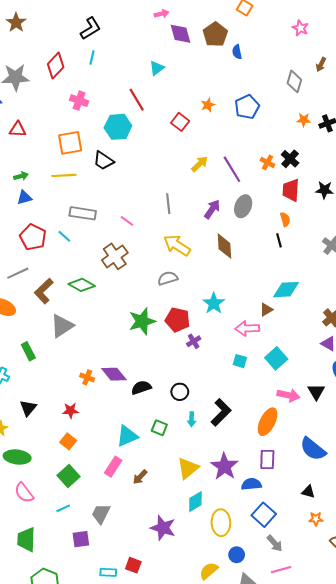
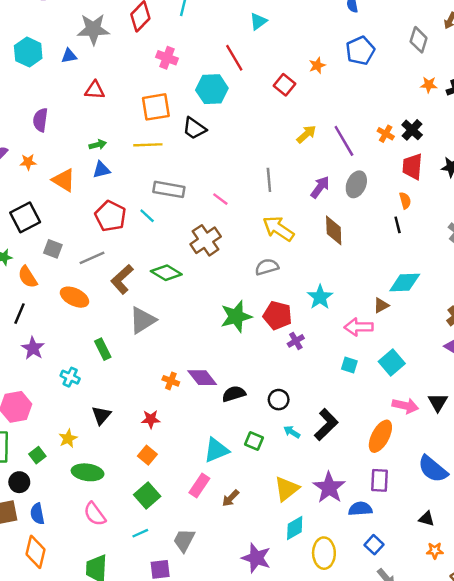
blue pentagon: (247, 107) -> (360, 51), moved
cyan arrow: (192, 419) -> (292, 432), turned 120
blue square: (264, 515) -> (374, 545), size x0.7

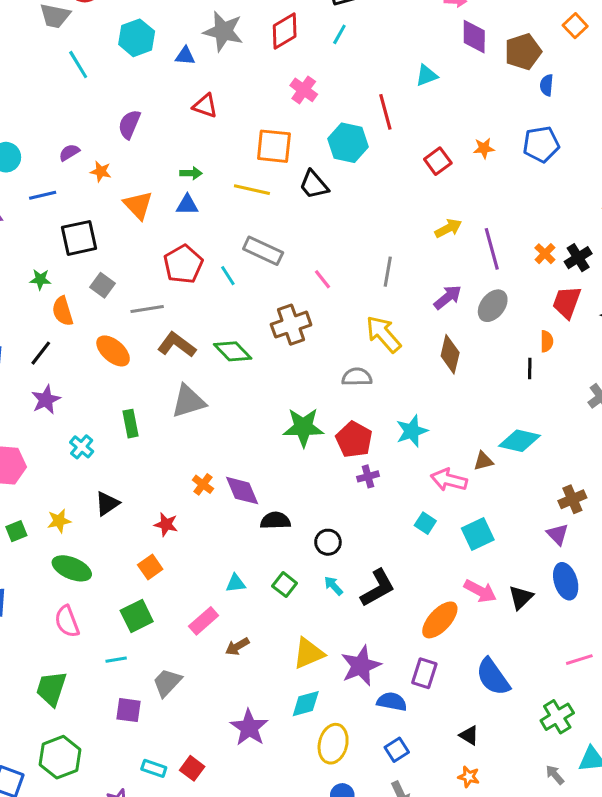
brown L-shape: (122, 279) -> (177, 345), turned 64
cyan triangle: (216, 450) -> (236, 583), size x0.6

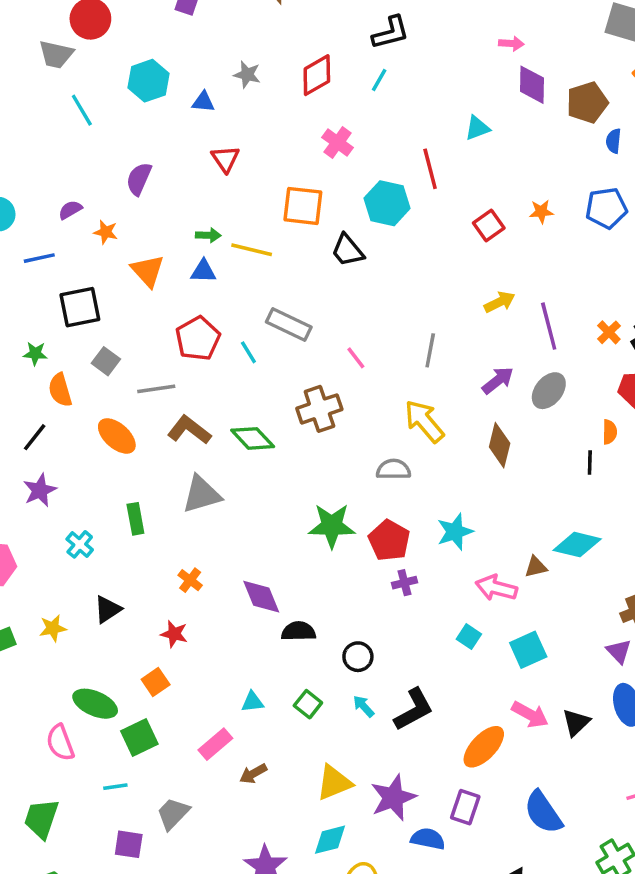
gray star: (223, 31) -> (247, 75), size x0.6
red triangle: (205, 106) -> (225, 159), turned 36
yellow line: (252, 190) -> (252, 250), moved
orange cross: (203, 484) -> (190, 580), moved
green ellipse: (72, 568) -> (95, 704), moved

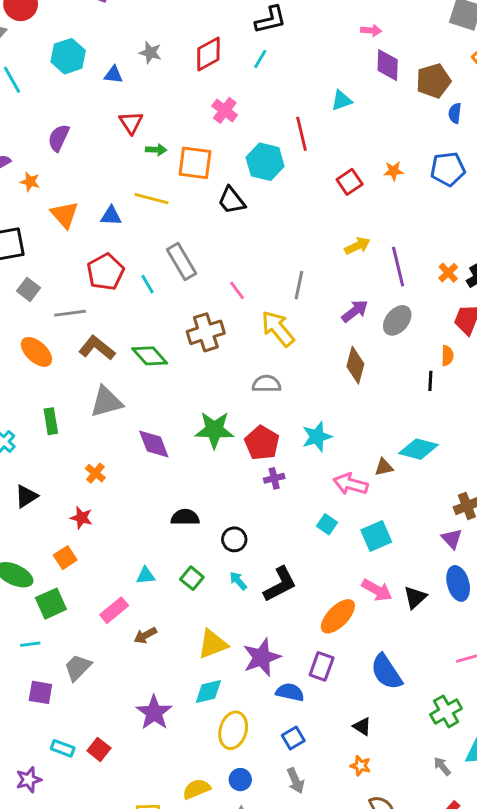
green arrow: (208, 235) -> (156, 150), moved
gray rectangle: (289, 325) -> (181, 261), turned 33
yellow arrow: (424, 421) -> (278, 329), moved
purple diamond: (261, 597) -> (154, 444), moved

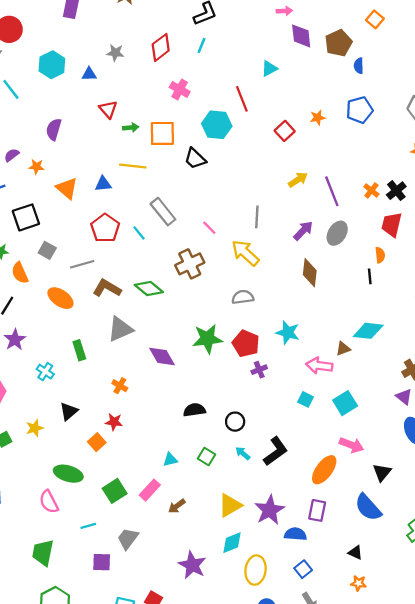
cyan star: (317, 437) -> (288, 332), turned -30
orange square: (65, 558) -> (97, 442), moved
black triangle: (415, 597) -> (382, 472), moved
green square: (51, 604) -> (115, 491), moved

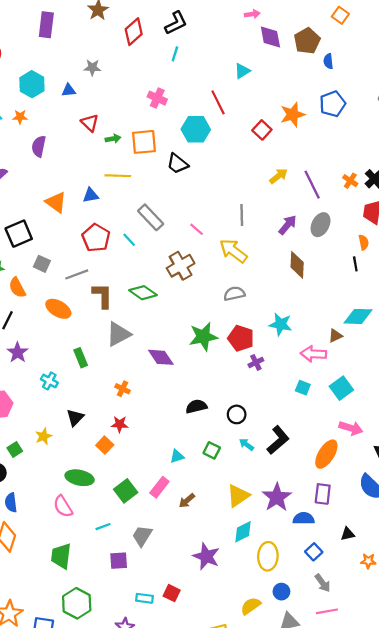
red diamond: (161, 47) -> (134, 32), moved
orange star: (318, 118) -> (293, 115), size x1.6
orange star: (36, 167) -> (20, 117), moved
brown L-shape: (107, 288) -> (102, 296), turned 64
black triangle: (355, 553) -> (348, 534), moved, turned -32

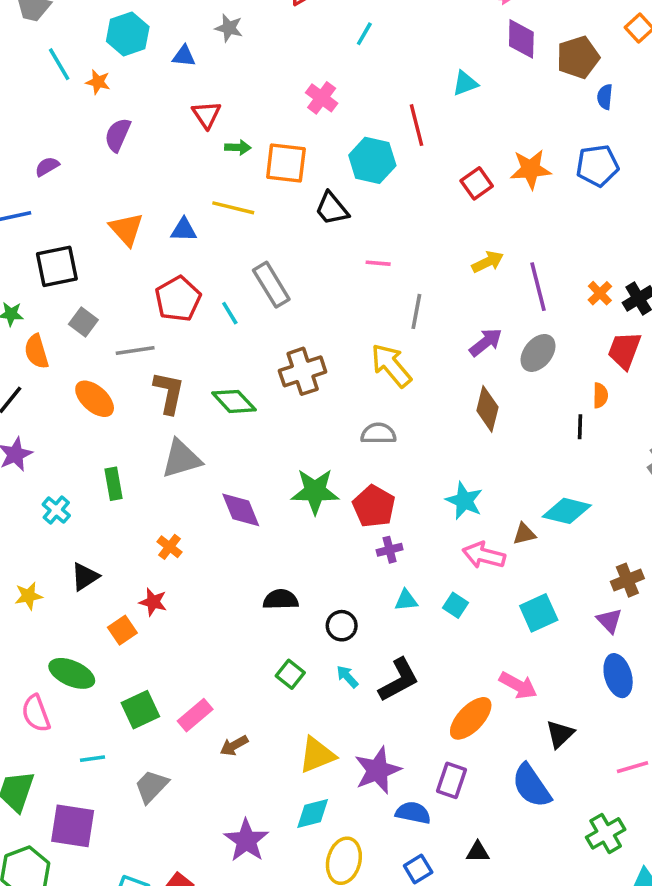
pink line: (197, 229) -> (378, 263), moved, turned -48
cyan star: (281, 324) -> (464, 501), moved
cyan square: (341, 388) -> (539, 613), moved
cyan triangle: (177, 456) -> (406, 600), moved
purple square: (119, 561) -> (73, 826), moved, size x1.5

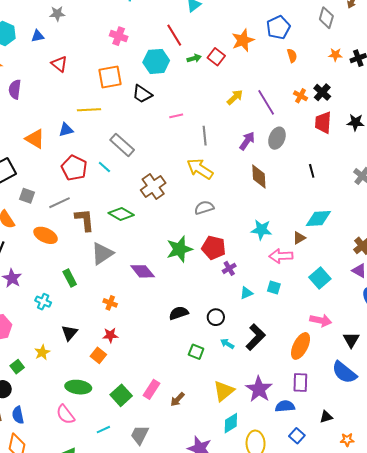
green arrow: (238, 148) -> (194, 58), moved
orange semicircle: (600, 395) -> (292, 56), moved

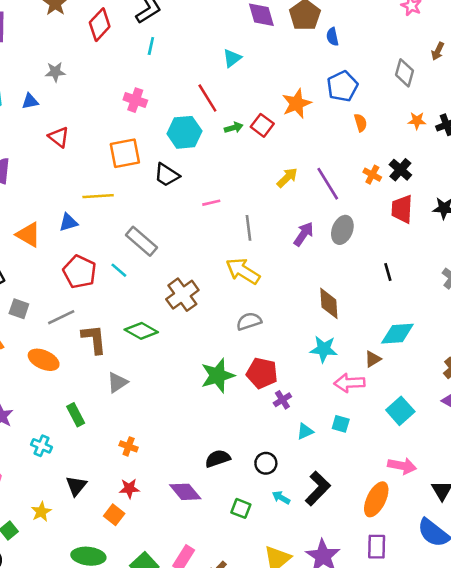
brown diamond: (259, 176) -> (329, 303), moved
gray triangle: (102, 254) -> (117, 382), size x0.7
purple diamond: (143, 271) -> (185, 492), moved

